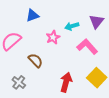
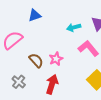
pink star: (53, 37) -> (56, 59), moved
red arrow: (66, 82) -> (52, 84), moved

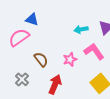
blue triangle: (35, 15) -> (32, 19), moved, turned 32
pink star: (56, 59) -> (70, 59), moved

